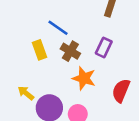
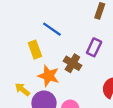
brown cross: (70, 51) -> (72, 63), moved
orange star: (84, 78) -> (49, 76), moved

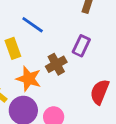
brown cross: (72, 63) -> (56, 64), turned 30

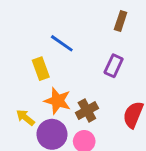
brown cross: (56, 64) -> (87, 111), moved

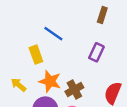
yellow arrow: (25, 118) -> (18, 85), moved

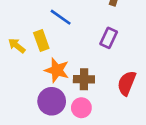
yellow arrow: (18, 85) -> (17, 46), moved
brown cross: (74, 89) -> (84, 79), turned 30

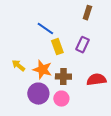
yellow rectangle: (41, 40) -> (57, 47), moved
yellow arrow: (17, 46) -> (18, 66), moved
red semicircle: (127, 83) -> (96, 80), turned 60

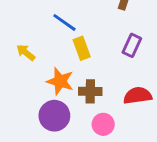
purple rectangle: (82, 45) -> (132, 45), moved
yellow arrow: (18, 66) -> (26, 53), moved
pink circle: (61, 99) -> (103, 124), moved

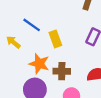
blue line: (64, 22) -> (32, 25), moved

